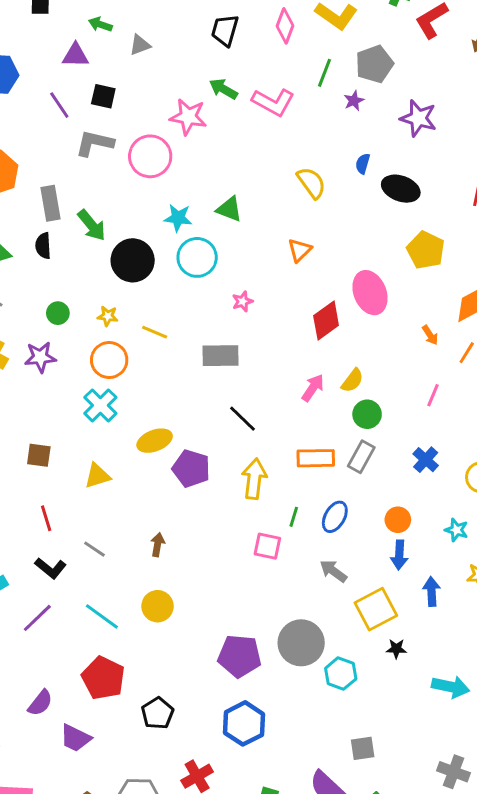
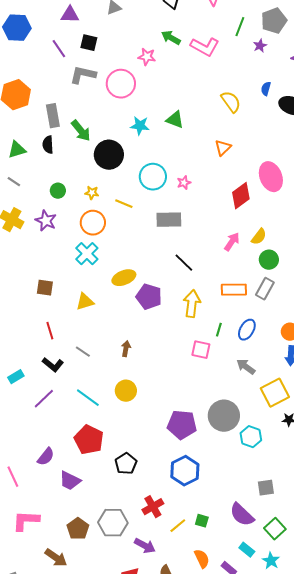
pink star: (188, 117) -> (147, 57), size x0.7
cyan circle: (197, 257) -> (153, 177), moved
purple star: (40, 357) -> (46, 221), turned 30

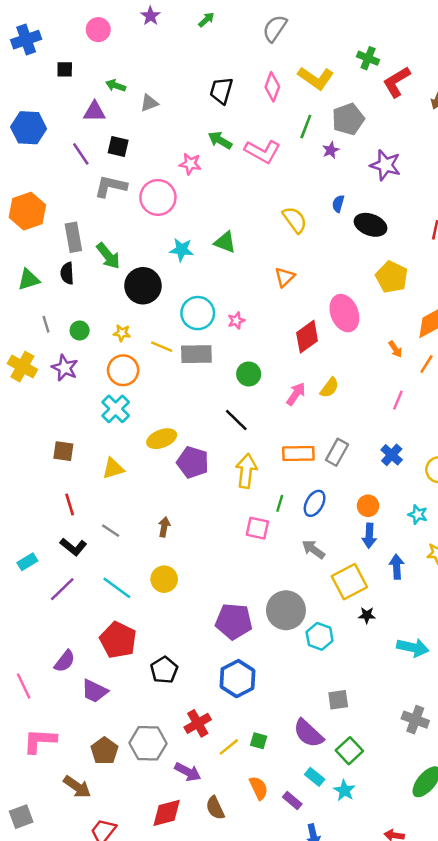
gray line: (14, 182) -> (46, 324), moved, turned 40
gray rectangle: (169, 220) -> (196, 354), moved
green circle: (269, 260) -> (249, 374), moved

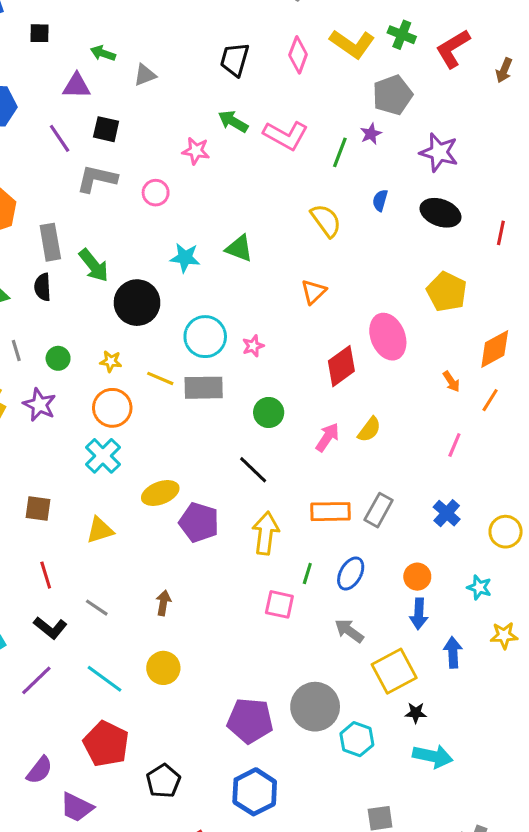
green cross: (368, 58) -> (402, 35), moved
green line: (306, 127) -> (340, 152), moved
pink circle: (158, 197) -> (156, 193), size x0.6
black ellipse: (371, 225) -> (440, 213), moved
cyan arrow: (413, 648) -> (433, 756), moved

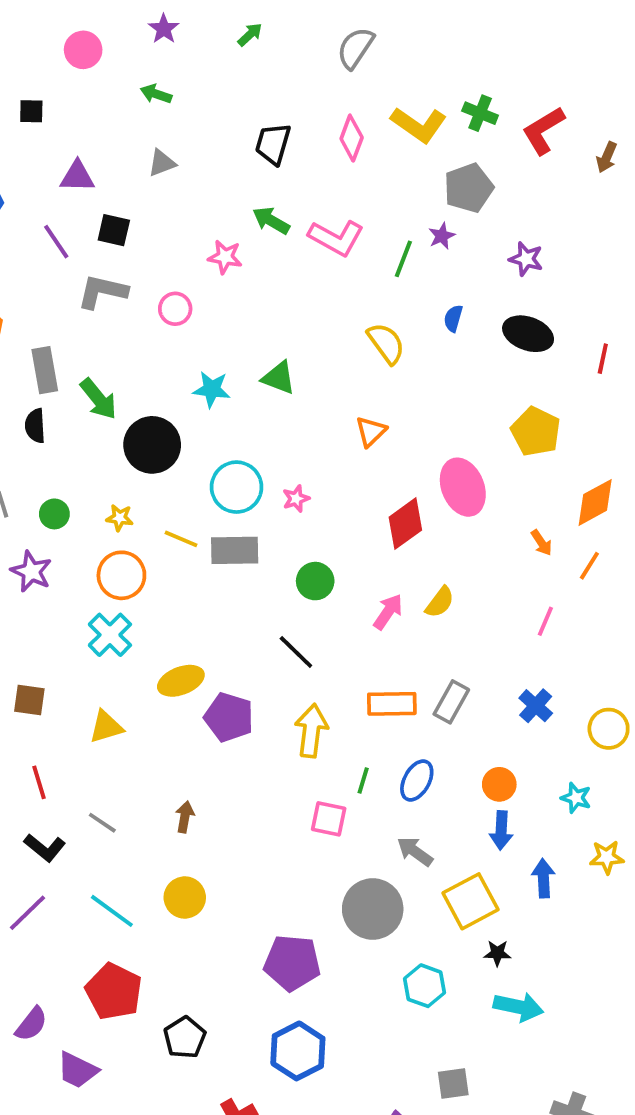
green arrow: (103, 53) -> (156, 94), moved
purple star: (439, 152) -> (526, 259), size x0.7
gray circle: (315, 707) -> (373, 909), moved

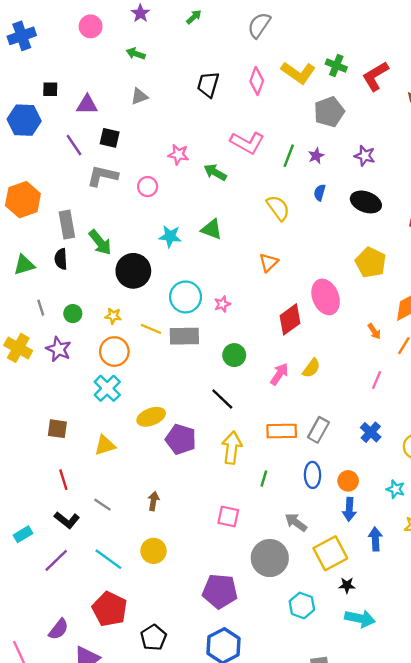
black square: (31, 111) -> (50, 89), moved
green arrow: (271, 221) -> (215, 172), moved
purple star: (442, 236) -> (316, 156), moved
blue ellipse: (417, 781) -> (313, 475), moved, turned -30
pink square: (329, 819) -> (228, 516), moved

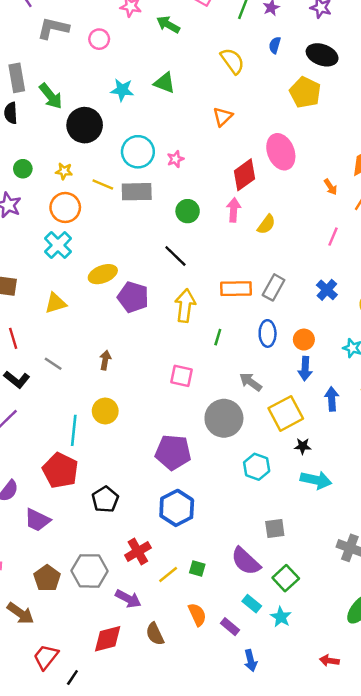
yellow pentagon: (371, 263) -> (305, 92), moved
pink arrow: (279, 374) -> (234, 210), moved, turned -30
cyan line: (108, 559) -> (74, 430), moved, turned 60

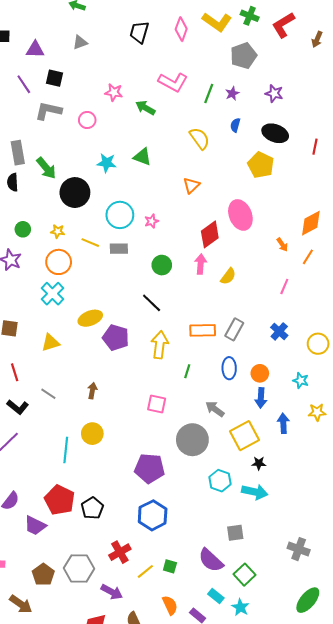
gray rectangle: (137, 192) -> (119, 249), size x0.7
red pentagon: (60, 470) -> (60, 500), moved
cyan arrow: (316, 480) -> (255, 492), moved

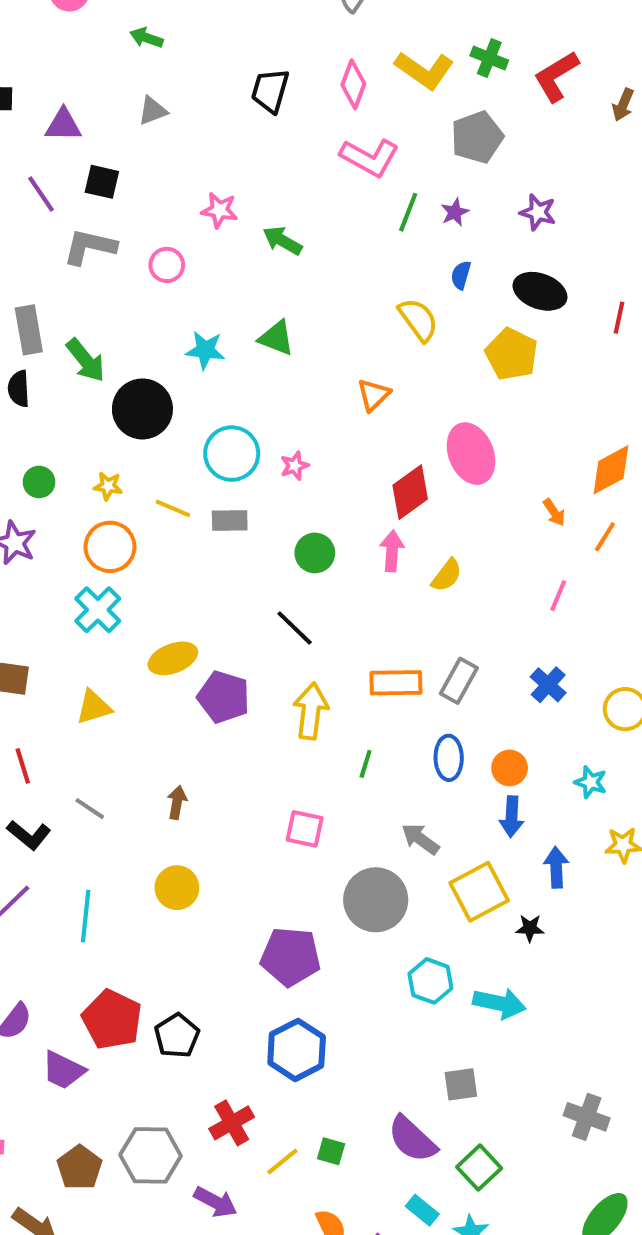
pink L-shape: (173, 82) -> (370, 157), moved
yellow semicircle: (200, 138) -> (418, 320), moved
cyan line: (66, 450) -> (86, 916), moved
black star: (259, 463) -> (530, 928), moved

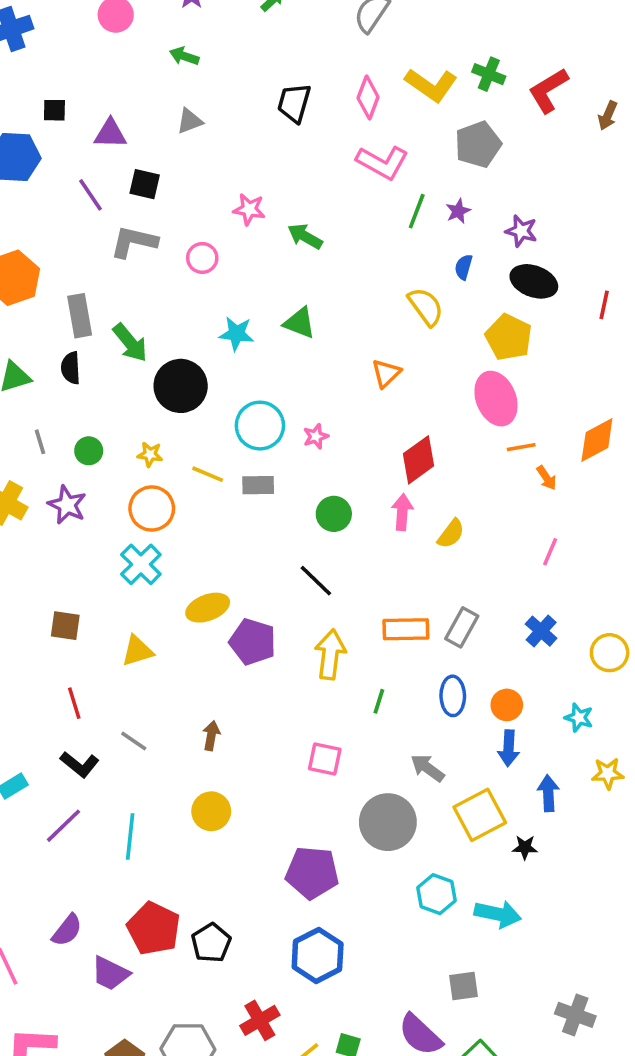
purple star: (538, 212) -> (521, 231), moved
pink ellipse: (471, 454) -> (496, 399), moved
orange line: (605, 537) -> (521, 447), moved, turned 48

